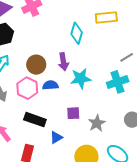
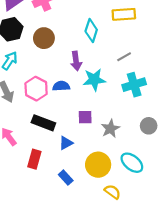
gray line: (127, 57) -> (124, 57), moved
brown circle: (36, 65) -> (44, 38), moved

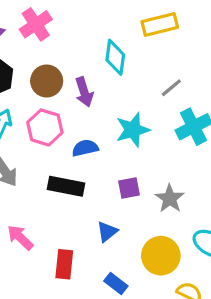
purple arrow: (76, 61) -> (84, 92), moved
pink hexagon: (36, 89) -> (45, 127), moved
black rectangle: (43, 123) -> (66, 186), moved

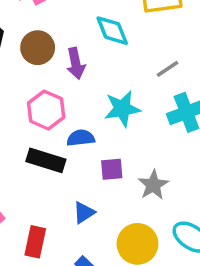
cyan diamond: (115, 57) -> (112, 31), turned -36
pink hexagon: (45, 127) -> (46, 110), moved
blue semicircle: (85, 148) -> (81, 138), moved

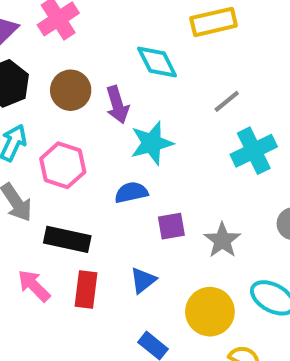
cyan star: (122, 109) -> (152, 143), moved
pink hexagon: (46, 110) -> (63, 165), moved
black rectangle: (46, 160) -> (67, 239), moved
red rectangle: (35, 242) -> (86, 289), moved

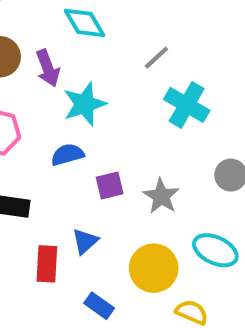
cyan cross: (254, 151) -> (187, 105), turned -30
red rectangle: (86, 289) -> (47, 264), moved

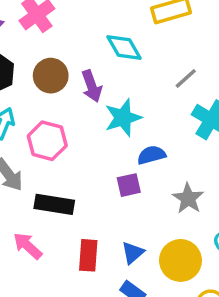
blue semicircle: (67, 155) -> (151, 155), moved
purple square: (110, 185) -> (129, 185), moved
blue triangle: (85, 241) -> (133, 253), moved

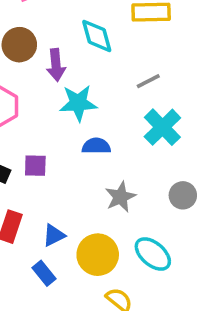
purple square: (129, 185) -> (35, 166), moved

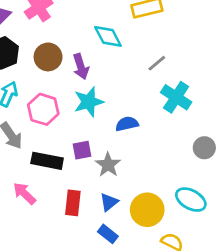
cyan star: (78, 103) -> (89, 102), moved
gray star: (120, 197) -> (108, 165), moved

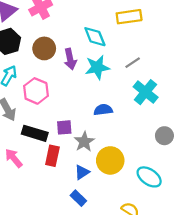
cyan star: (89, 102) -> (97, 67), moved
red rectangle: (73, 203) -> (52, 156), moved
yellow circle: (147, 210) -> (110, 160), moved

